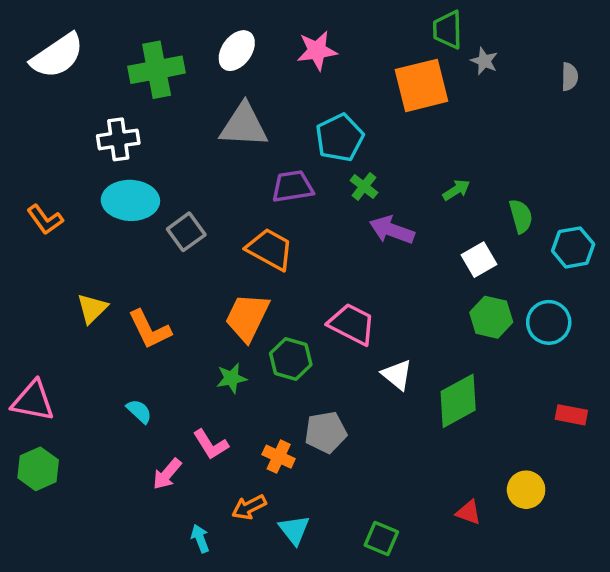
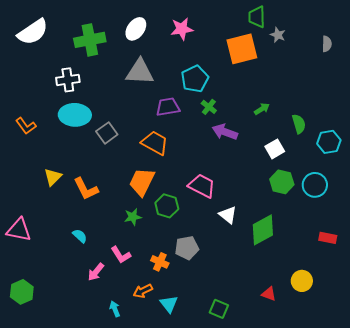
green hexagon: (38, 469) -> (22, 292), moved

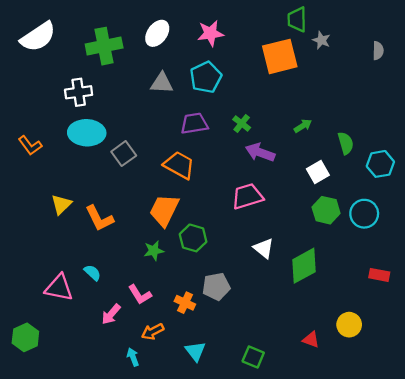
gray triangle: (140, 72) -> (162, 83), size x0.7
cyan pentagon: (195, 79) -> (206, 77), moved
pink trapezoid: (202, 186) -> (247, 196), moved, turned -44
pink triangle: (19, 230) -> (59, 288), moved
orange arrow: (143, 291) -> (153, 332), moved

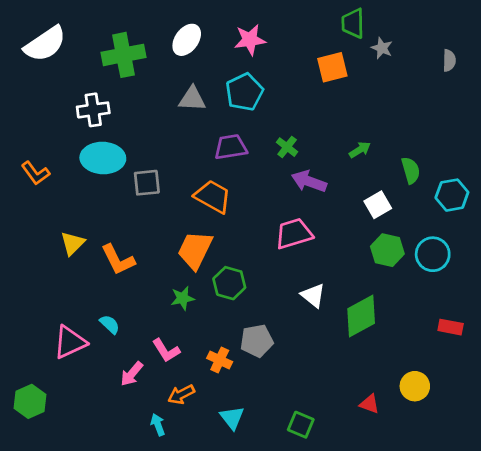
orange square: (280, 56) -> (332, 67), size x0.7
gray square: (124, 154) -> (147, 183), turned 30
pink triangle: (59, 288) -> (70, 342), turned -36

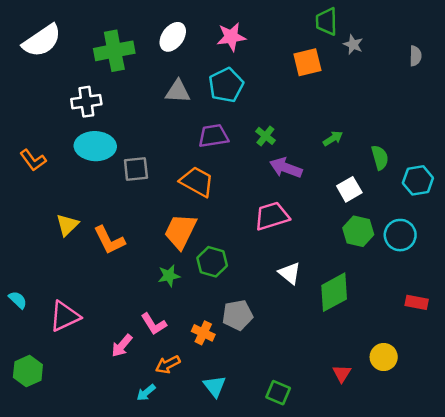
cyan semicircle: (110, 324) -> (18, 300), moved
red triangle: (369, 404) -> (342, 374), turned 42
cyan arrow: (158, 425) -> (146, 393), turned -108

